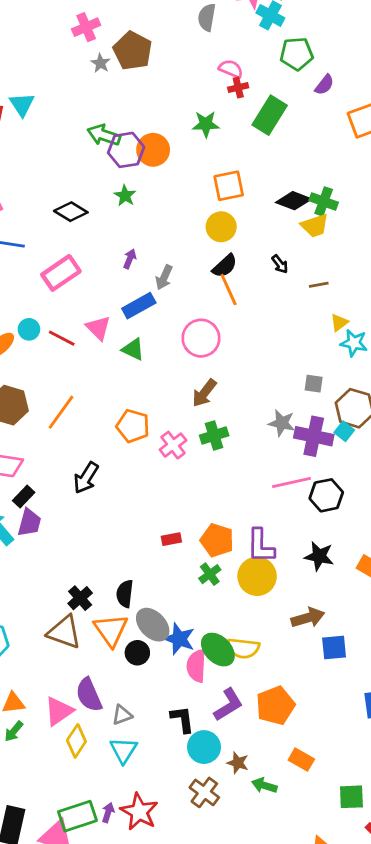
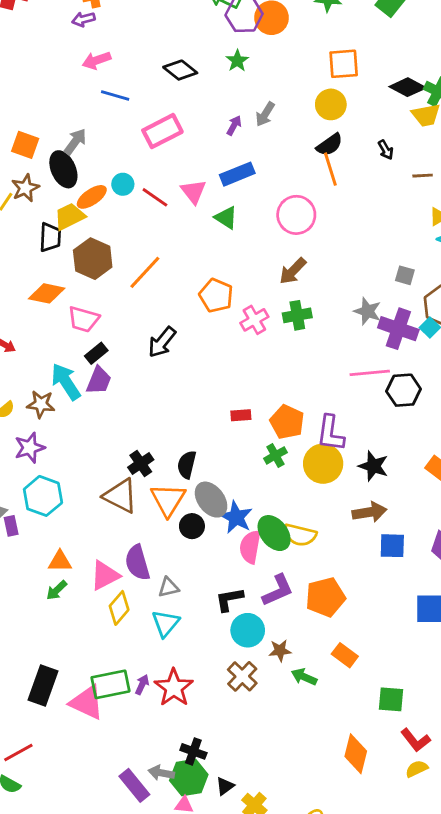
gray arrow: (164, 277) -> (265, 114), moved
black star: (319, 556) -> (373, 466), moved
black L-shape: (182, 719) -> (229, 599), turned -100
brown star: (238, 763) -> (280, 651), turned -30

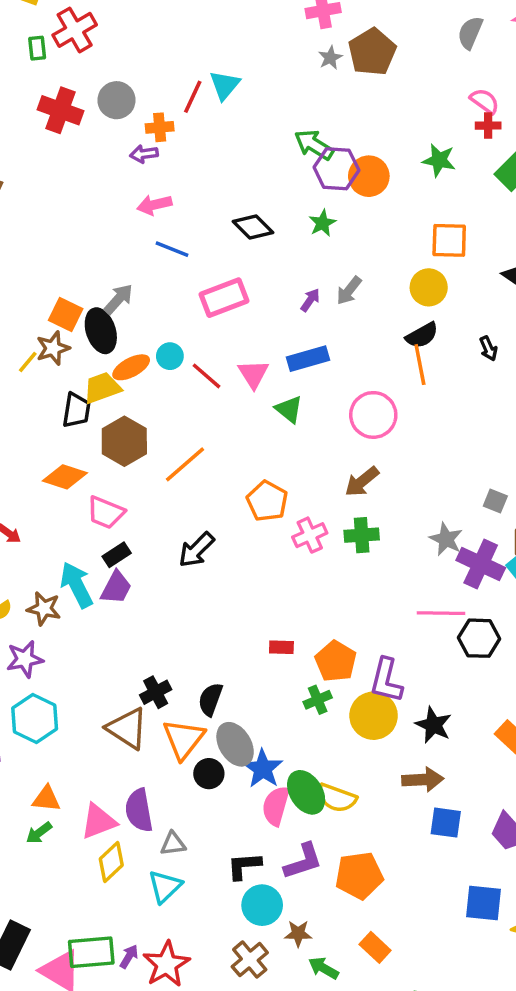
orange square: (25, 145) -> (66, 314), moved

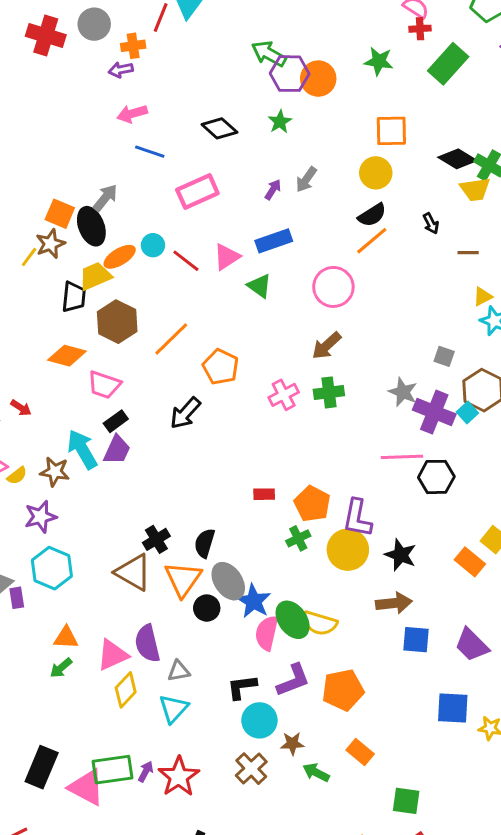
orange line: (420, 365) -> (372, 241), turned 64
pink triangle: (253, 374) -> (227, 257), turned 32
orange pentagon: (267, 501) -> (221, 367), moved

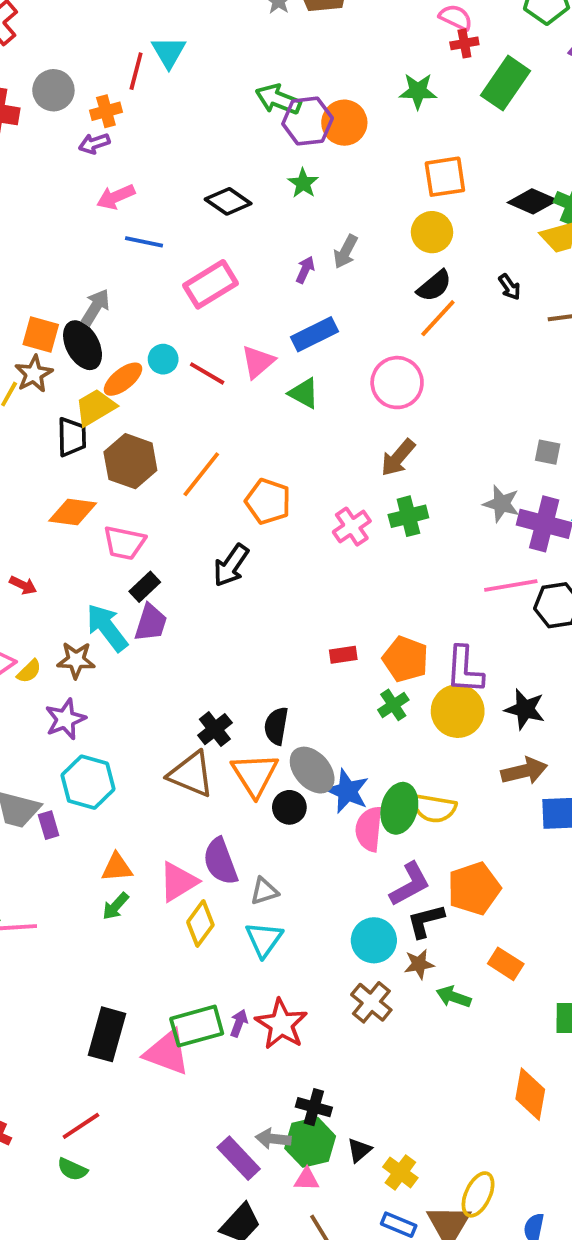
green ellipse: (293, 620) -> (399, 808), turned 57
black L-shape: (242, 687) -> (426, 921), moved

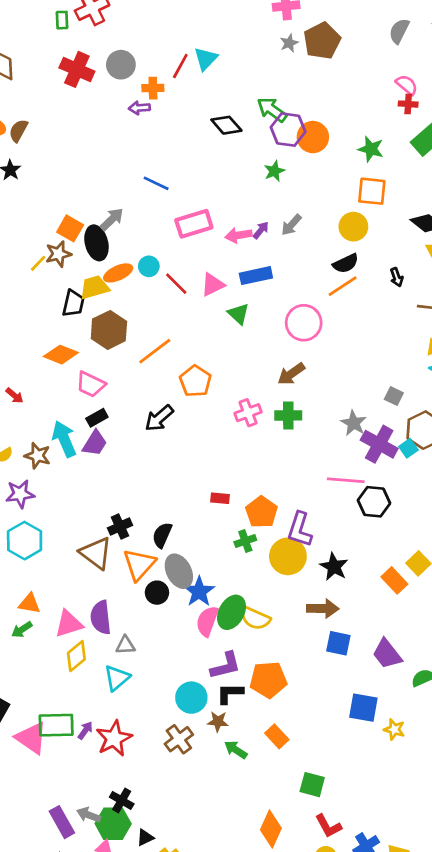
green star: (418, 91) -> (371, 149), moved
pink arrow: (116, 197) -> (238, 235), moved
black diamond: (228, 201) -> (226, 125), moved

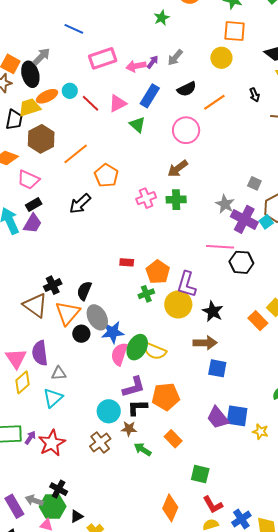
black semicircle: (346, 263) -> (187, 89), moved
blue rectangle: (256, 276) -> (150, 96), turned -45
blue star: (199, 592) -> (113, 332), turned 30
pink triangle: (69, 624) -> (16, 358), turned -45
purple trapezoid: (387, 654) -> (218, 418), moved

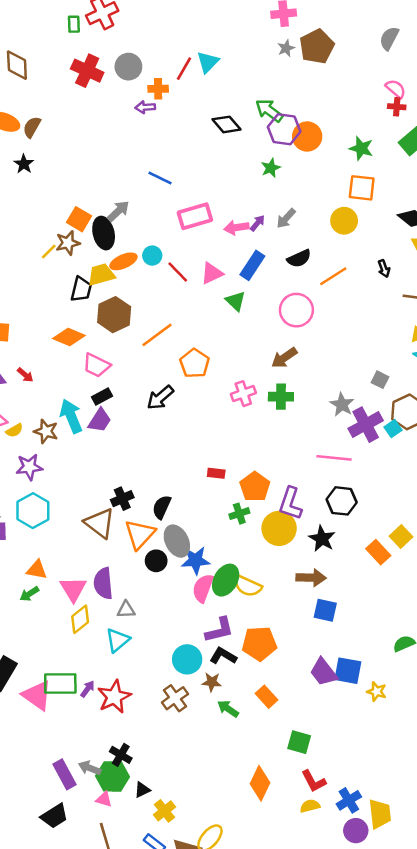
purple cross: (244, 219) -> (366, 425), turned 32
black hexagon: (241, 262) -> (342, 501), moved
black L-shape: (137, 407) -> (223, 656), turned 30

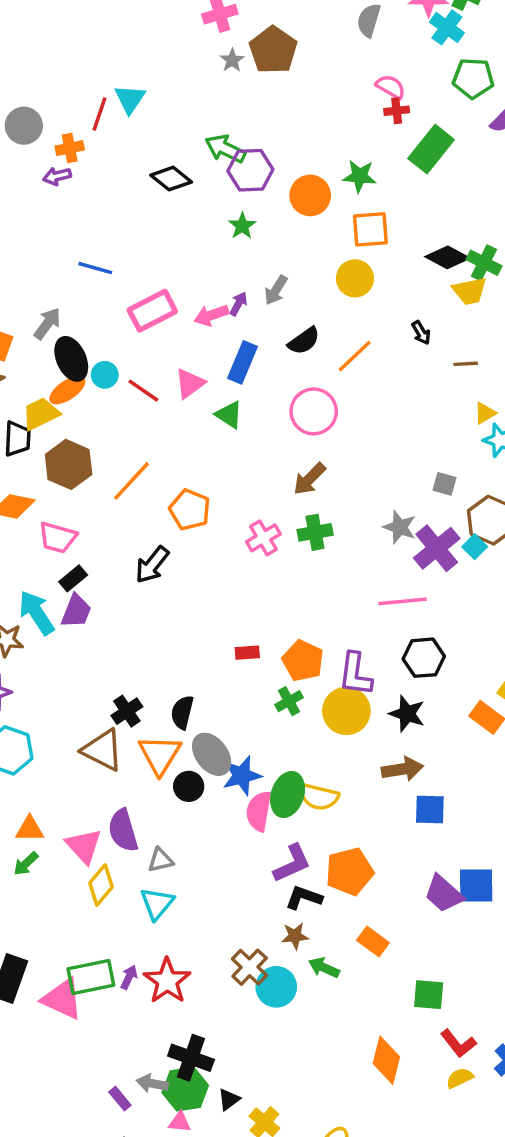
orange circle: (307, 136) -> (310, 195), moved
black ellipse: (104, 233) -> (71, 359), moved
cyan circle: (187, 659) -> (276, 987), moved
black cross: (121, 755) -> (191, 1058), size x1.4
purple rectangle: (65, 774) -> (120, 1099), size x0.6

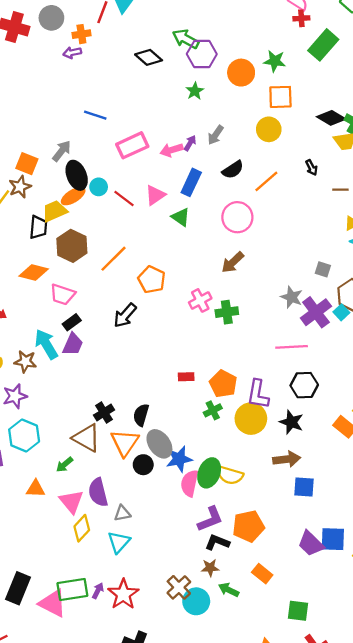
green cross: (315, 532) -> (227, 312), moved
green arrow: (26, 864) -> (65, 465), moved

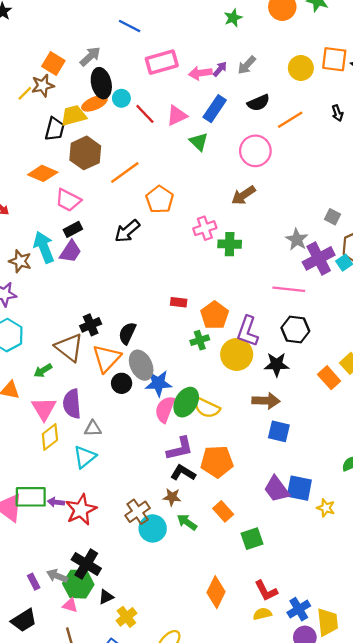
orange square: (280, 97) -> (334, 59), moved
black star: (291, 422) -> (277, 364), turned -30
purple arrow: (98, 591) -> (56, 502), turned -119
green square: (298, 611) -> (252, 539), moved, turned -35

